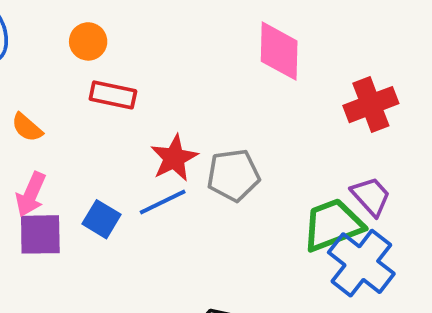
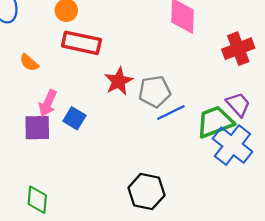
red rectangle: (113, 95) -> (81, 43), size x1.4
pink arrow: (31, 194) -> (48, 103), moved
blue line: (163, 202) -> (171, 113), moved

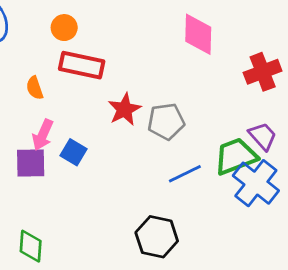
orange semicircle: (29, 63) -> (35, 88), moved, turned 30
blue line: (171, 113) -> (185, 174), moved

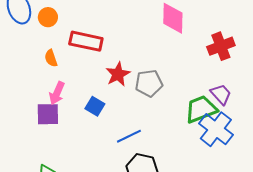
orange circle: (64, 28) -> (48, 17), moved
blue square: (74, 152) -> (95, 106), moved
blue line: (185, 174) -> (129, 136), moved

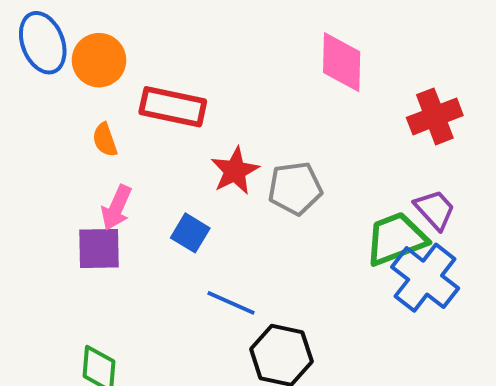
orange circle: (48, 17) -> (99, 60), size x1.4
blue line: (129, 136) -> (231, 303), moved, turned 50

